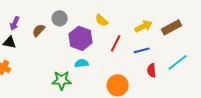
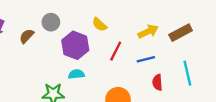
cyan line: (178, 62) -> (187, 73), turned -65

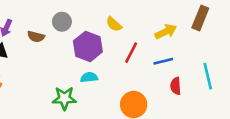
brown rectangle: (181, 33) -> (200, 18), moved, turned -40
brown semicircle: (27, 36) -> (36, 37), turned -119

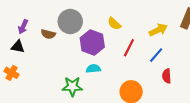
gray circle: (62, 22) -> (70, 21), size x1.5
blue line: (163, 61) -> (156, 55), turned -35

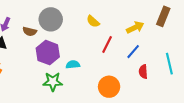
purple hexagon: (92, 42) -> (48, 53), moved

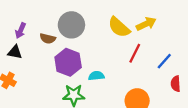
yellow semicircle: (93, 21) -> (119, 27), size x1.5
yellow arrow: (135, 27) -> (146, 24), moved

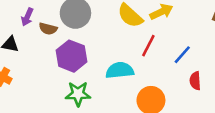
purple arrow: (21, 31) -> (27, 17), moved
cyan semicircle: (96, 76) -> (120, 70), moved, size x1.5

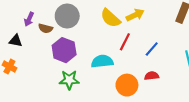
red semicircle: (195, 81) -> (152, 76), moved, turned 88

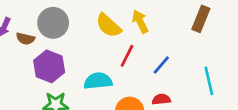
yellow arrow: (135, 15) -> (140, 21), turned -90

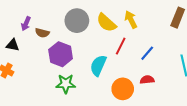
gray circle: (53, 23) -> (77, 21), moved
cyan semicircle: (98, 81) -> (98, 65), turned -60

